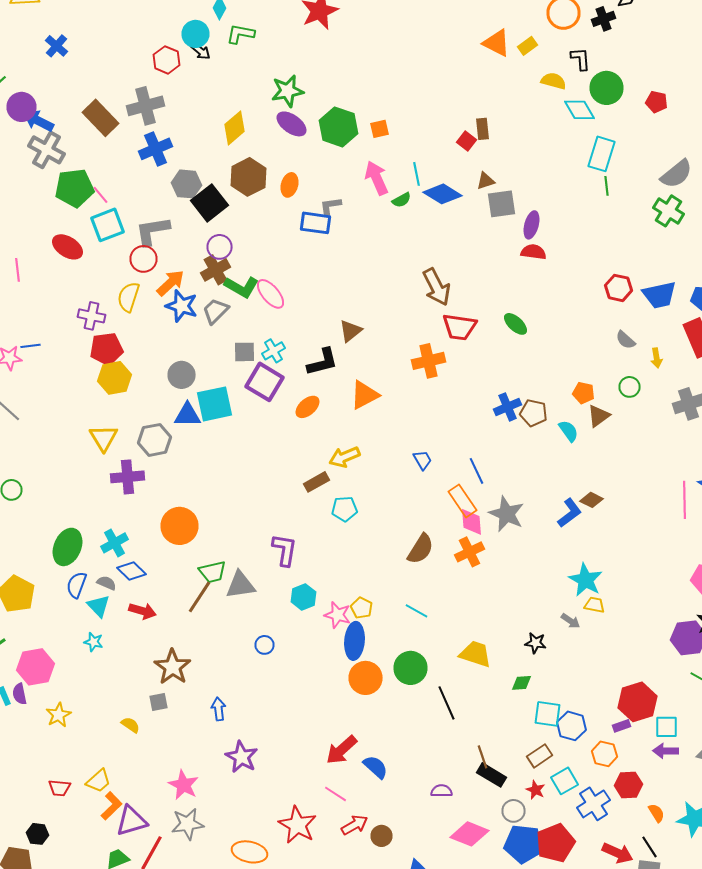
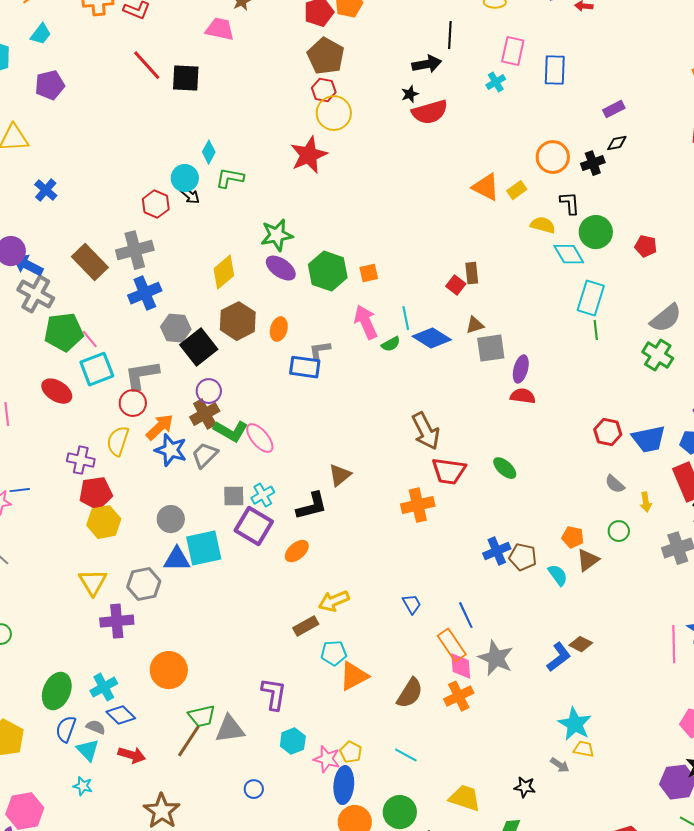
orange triangle: (364, 395) -> (354, 676), moved

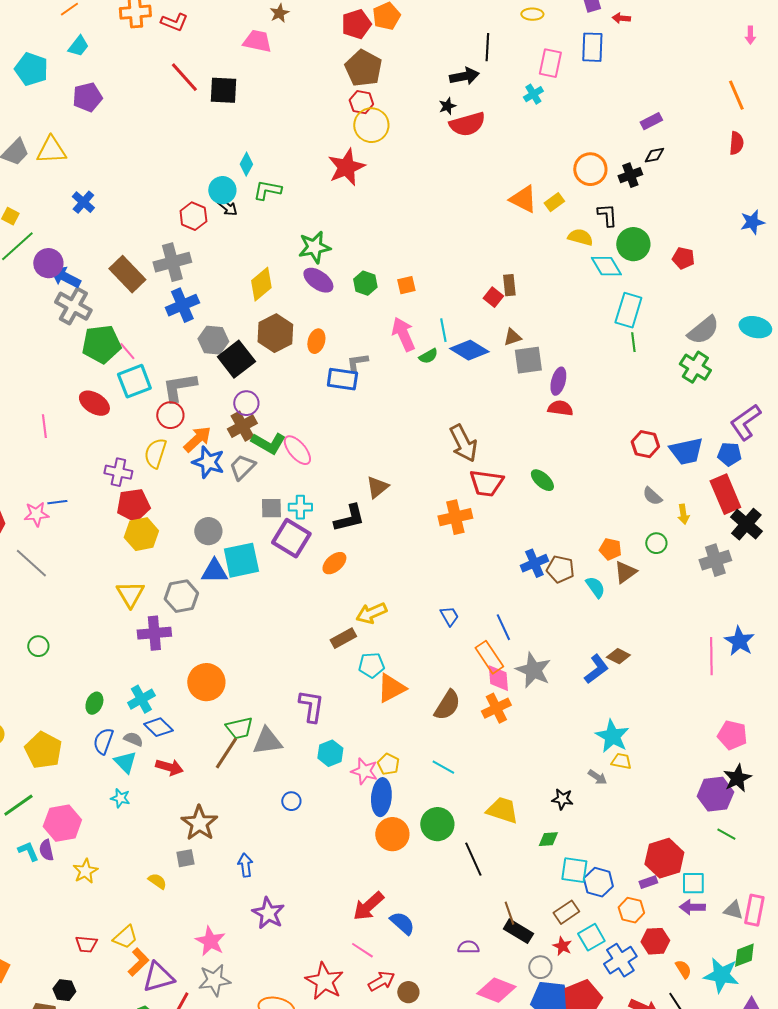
blue rectangle: (555, 70) -> (592, 47), moved
green hexagon: (328, 271) -> (365, 283), size x0.6
cyan cross: (263, 495) -> (300, 507), turned 30
green ellipse: (57, 691) -> (94, 703), size x0.6

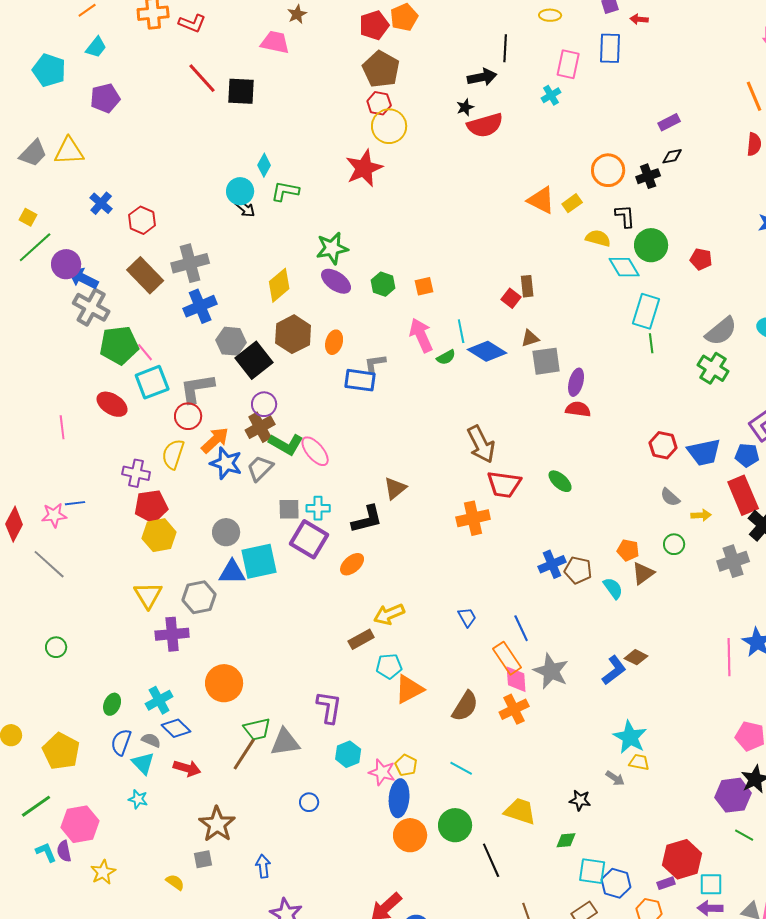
red hexagon: (193, 216) -> (142, 220), moved
yellow arrow: (683, 514) -> (701, 515), turned -84

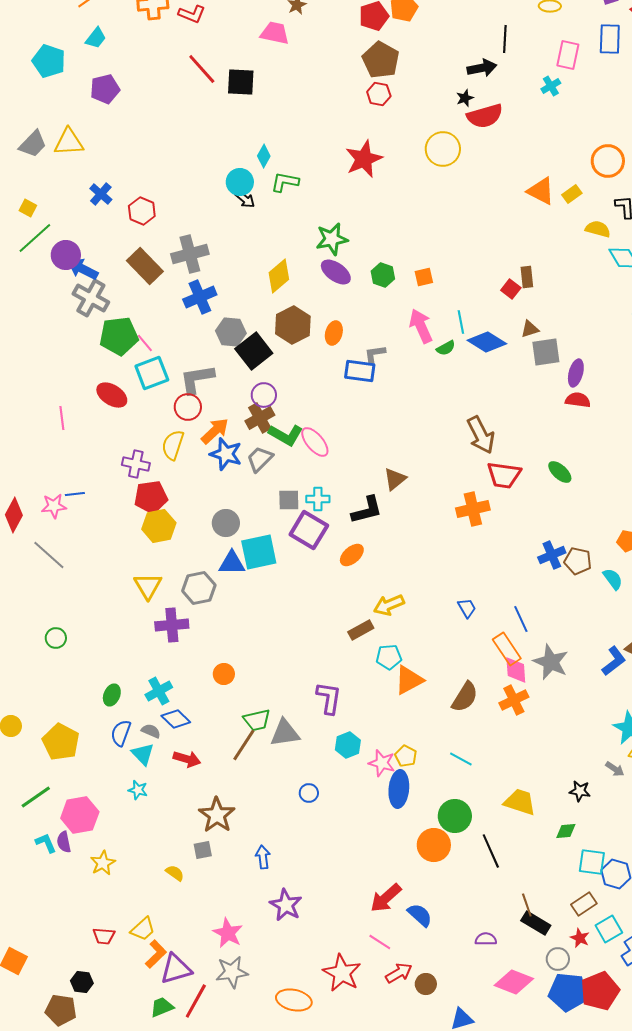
yellow circle: (389, 126) -> (443, 149), moved
orange circle: (224, 683) -> (224, 674), size x0.6
orange circle: (410, 835) -> (434, 845), moved

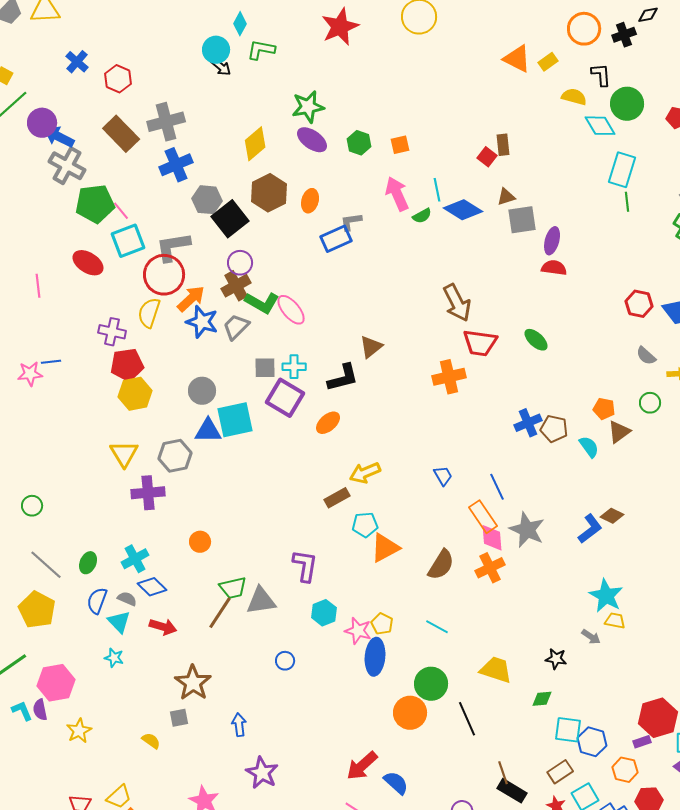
blue rectangle: (360, 371) -> (336, 239), turned -32
red circle: (188, 407) -> (164, 275), size x1.5
gray line: (49, 555) -> (46, 565), moved

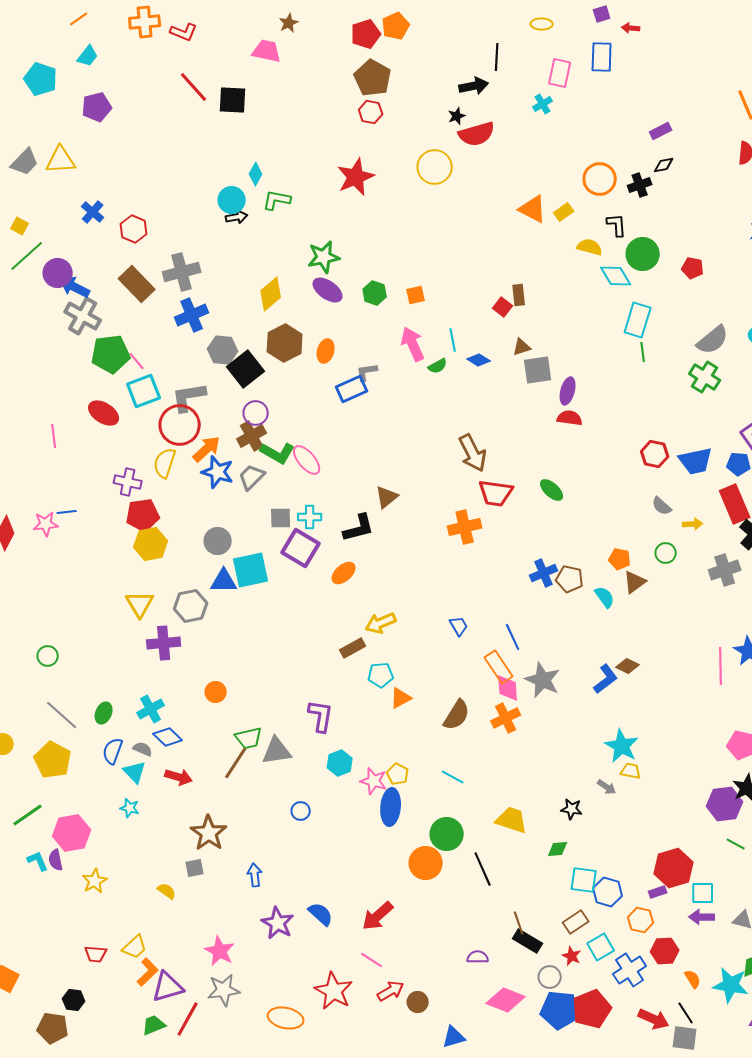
black arrow: (221, 67) -> (237, 217), turned -50
blue diamond: (463, 210) -> (479, 360), size x0.6
orange triangle: (385, 548) -> (401, 698), size x0.7
blue semicircle: (396, 783) -> (321, 914), moved

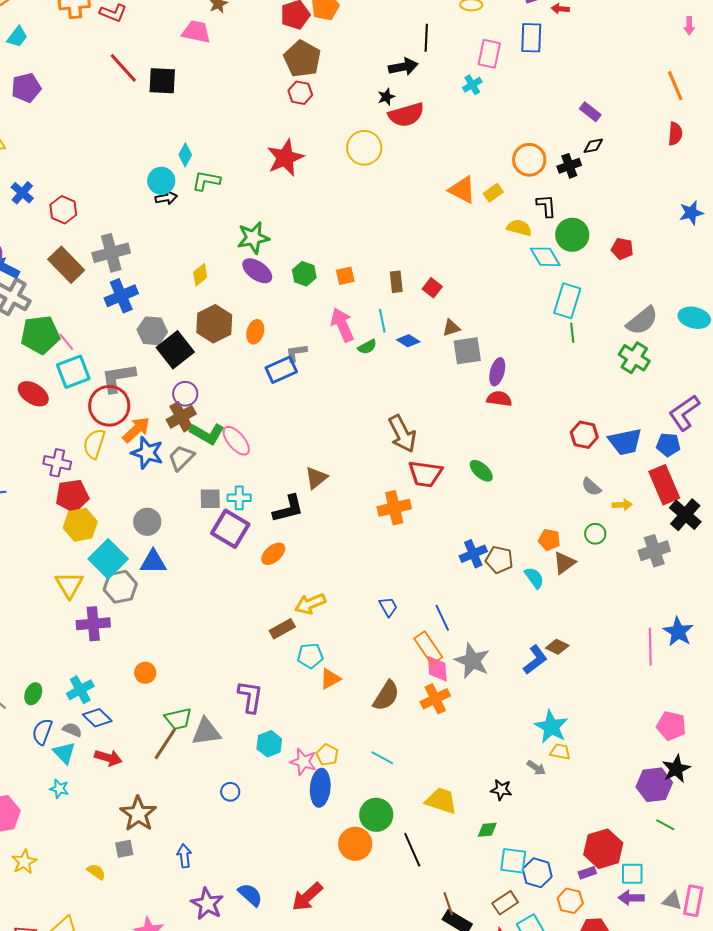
purple rectangle: (661, 131) -> (590, 112), turned 65
yellow diamond: (271, 294) -> (200, 275), size x0.7
brown rectangle: (519, 295) -> (396, 282), moved
cyan square: (251, 570) -> (108, 559), moved, turned -33

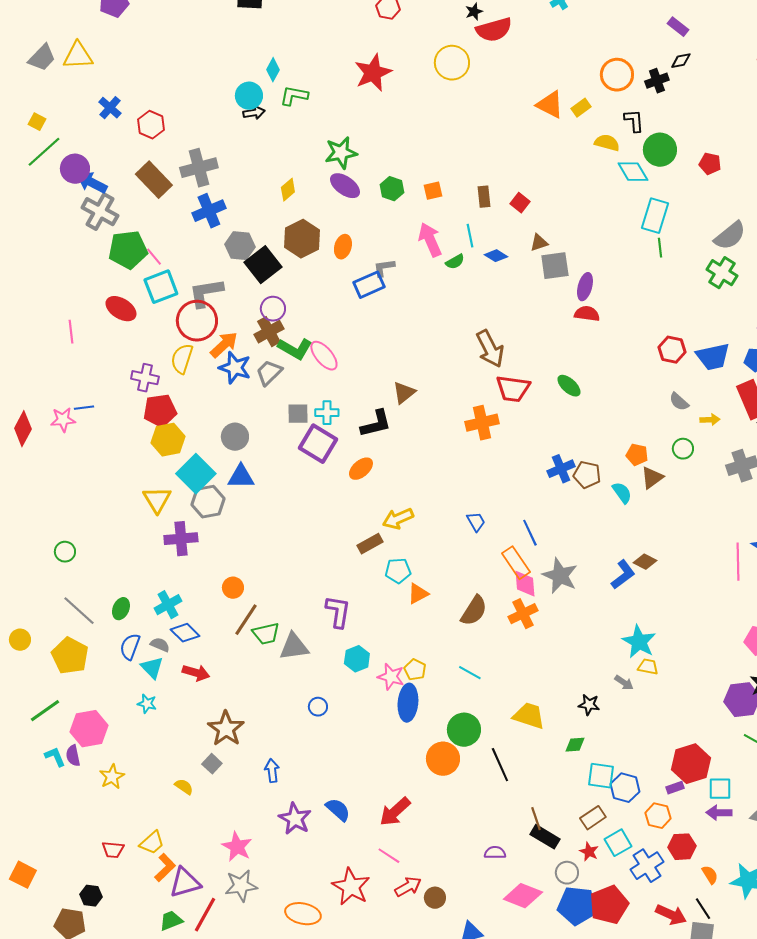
brown line: (165, 744) -> (246, 620), moved
gray square: (124, 849) -> (212, 764), turned -36

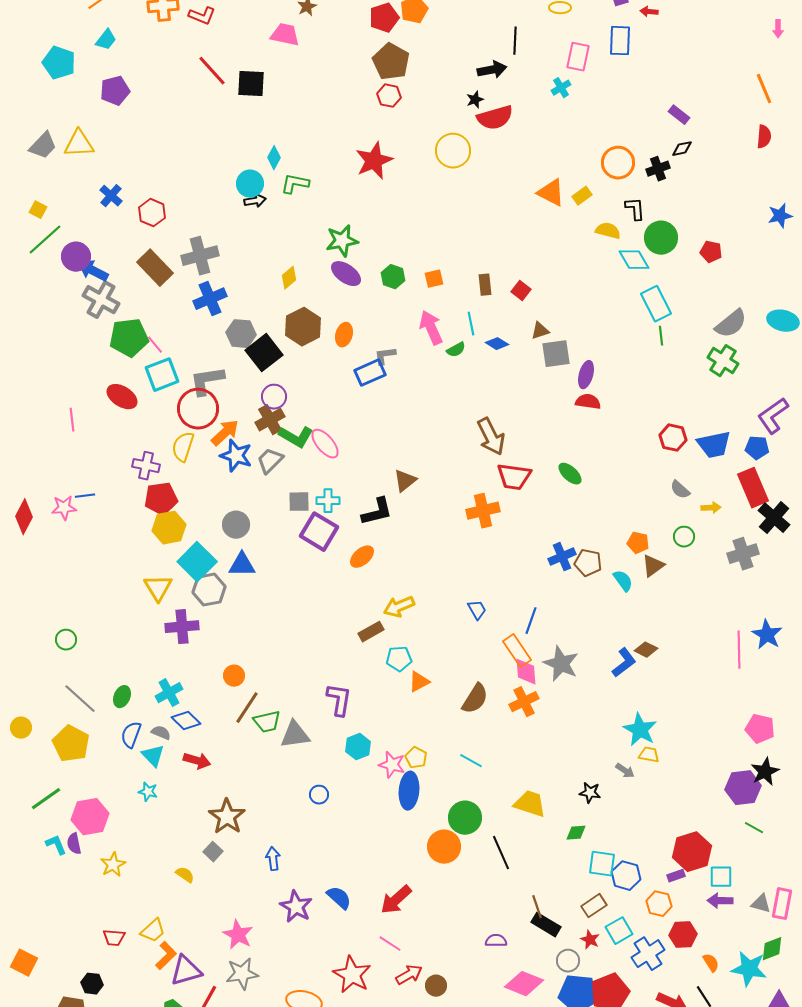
cyan rectangle: (655, 216) -> (656, 304), turned -44
blue line: (530, 533) -> (531, 621), turned 44

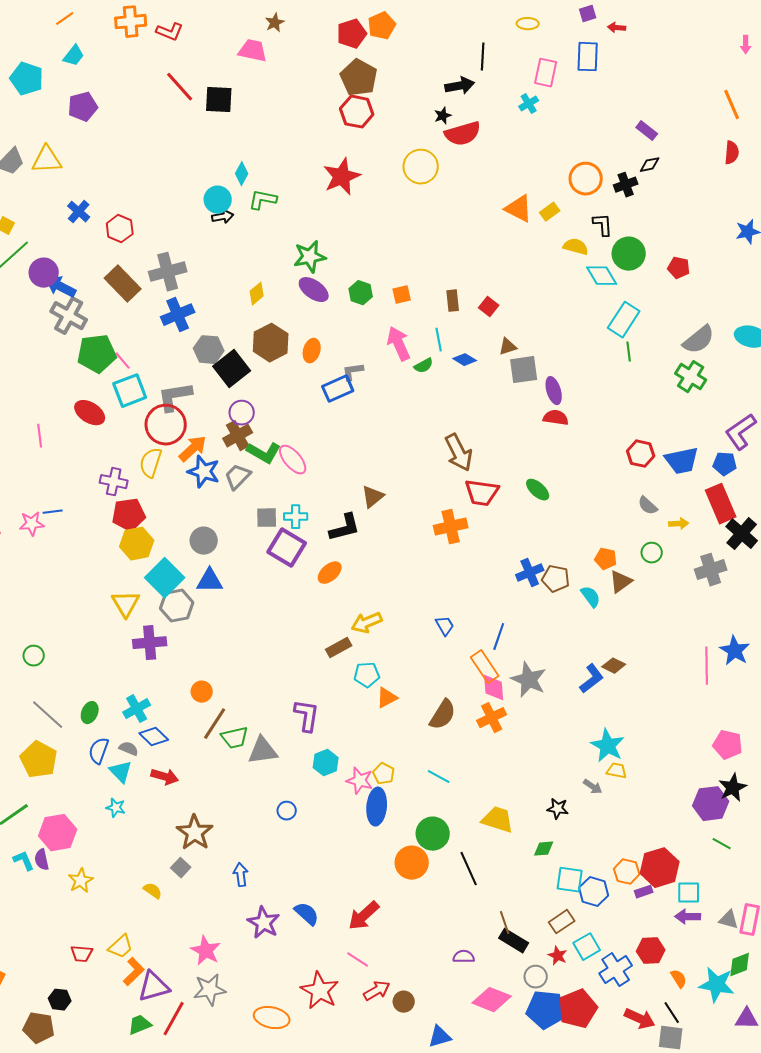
red hexagon: (389, 96) -> (357, 112), size x1.4
cyan rectangle: (656, 304) -> (624, 320), turned 60
purple ellipse: (586, 375) -> (554, 391), turned -32
orange hexagon: (659, 904) -> (627, 872), moved

